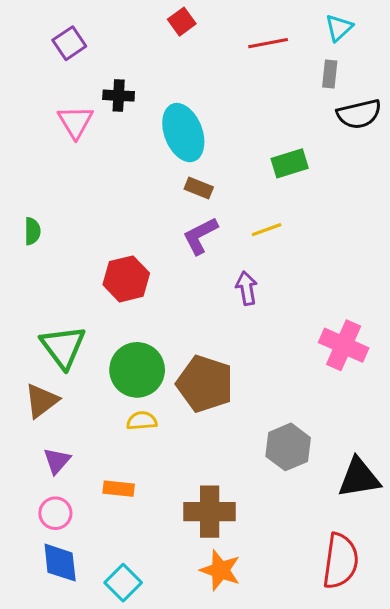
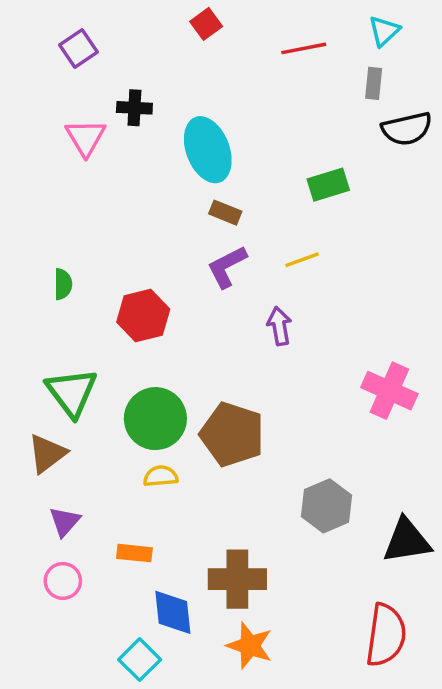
green semicircle: (32, 231) -> (63, 284), moved
blue diamond: (60, 563) -> (173, 612), moved

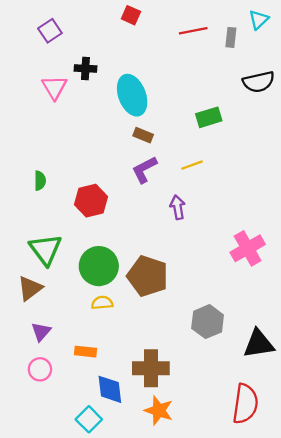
red square: (206, 24) -> (131, 15), turned -30
cyan triangle: (384, 31) -> (259, 20), moved
gray rectangle: (374, 83) -> (231, 37), moved
pink cross: (389, 391) -> (248, 248), turned 36

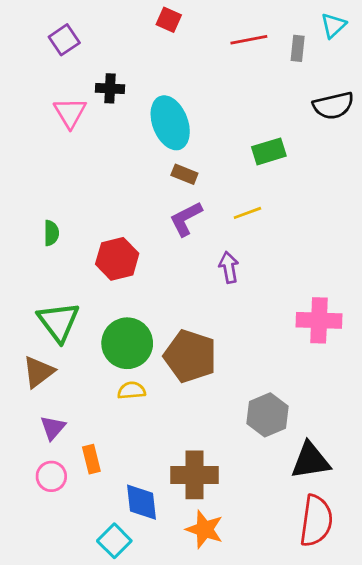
pink cross: (248, 248) -> (319, 320), turned 32
black triangle: (259, 344) -> (310, 461), moved
orange rectangle: (85, 352) -> (91, 459), moved, turned 70

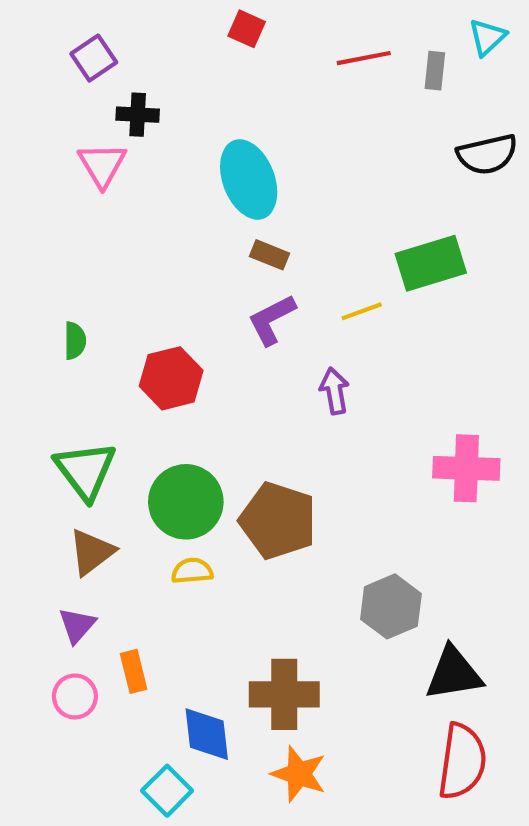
black cross: (110, 88) -> (138, 115), moved
green rectangle: (269, 151) -> (431, 263), moved, size x1.4
brown triangle: (38, 372) -> (92, 552), moved

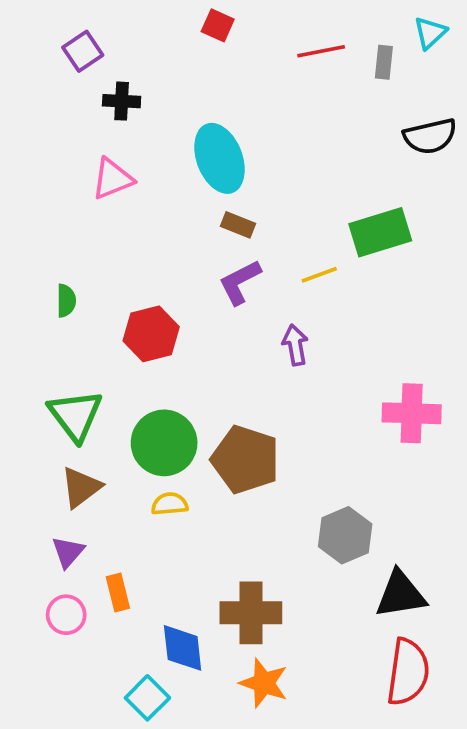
pink triangle: (102, 165) -> (112, 179), moved, turned 39

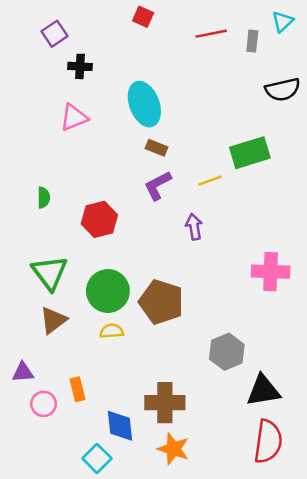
purple triangle: (68, 552) -> (23, 372), moved, turned 45

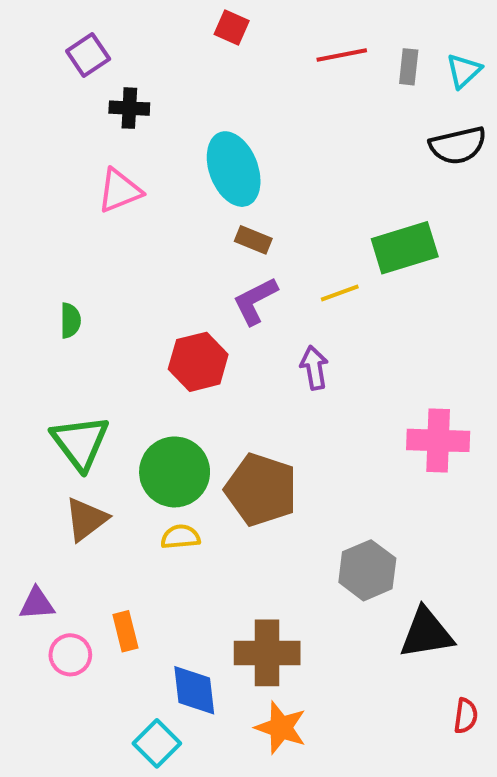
cyan triangle: (283, 22) -> (464, 71), moved
red hexagon: (99, 219) -> (198, 362), moved
red semicircle: (268, 441) -> (466, 716), moved, size x0.5

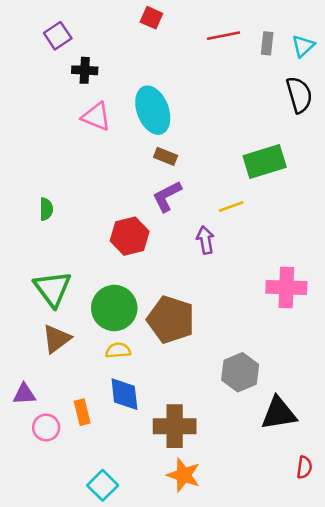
black semicircle: (458, 145) -> (299, 95), turned -93
pink triangle: (120, 191) -> (96, 117), moved, turned 44
yellow line: (340, 293) -> (231, 207), moved
blue diamond: (194, 690) -> (124, 394), moved

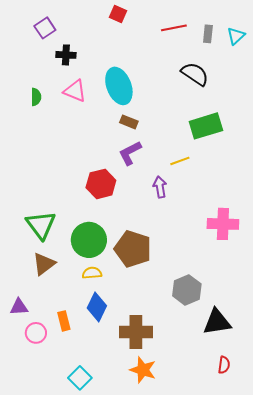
black semicircle: (299, 95) -> (195, 74), moved, turned -40
green semicircle: (46, 209) -> (36, 97), moved
blue diamond: (124, 394) -> (97, 307), turned 32
red semicircle: (304, 467) -> (224, 365), moved

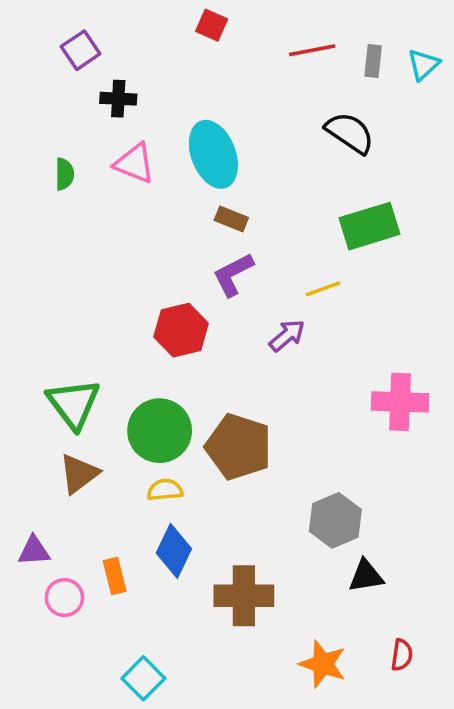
purple arrow: (160, 187) -> (287, 336), turned 60
black triangle: (217, 322) -> (366, 576), moved, size x0.7
orange star: (143, 370) -> (323, 664), moved

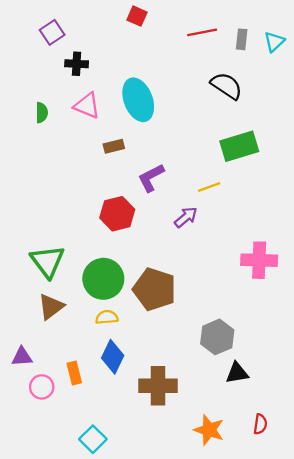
brown rectangle: (231, 219) -> (114, 146), moved, turned -36

